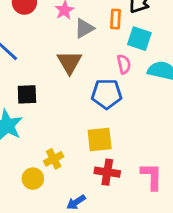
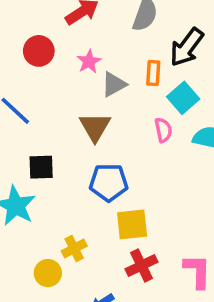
cyan square: (139, 39) -> (183, 98), turned 30
blue pentagon: (107, 94) -> (109, 182), moved
red cross: (107, 172) -> (142, 266), turned -35

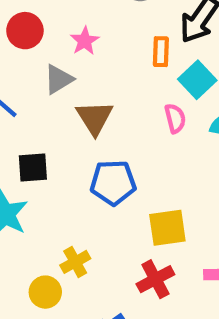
gray triangle: (114, 84) -> (59, 79), moved
yellow square: (132, 224) -> (167, 228), moved

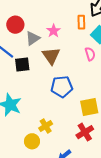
red circle: (25, 31) -> (15, 25), moved
pink star: (85, 41) -> (53, 31), moved
black square: (33, 167) -> (22, 64), moved

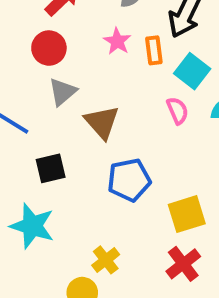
red circle: (15, 25) -> (49, 48), moved
pink star: (53, 31) -> (117, 41), moved
black square: (22, 64) -> (51, 168), moved

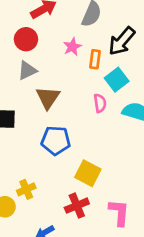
yellow square: (187, 214) -> (88, 173), turned 30

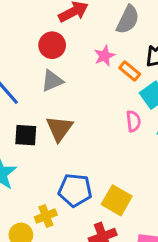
orange rectangle: (95, 59) -> (130, 71), turned -60
brown triangle: (48, 98) -> (59, 129), moved
blue pentagon: (56, 141) -> (75, 190), moved

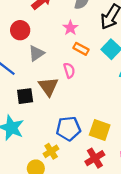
red circle: (52, 45) -> (20, 30), moved
orange rectangle: (130, 71) -> (81, 49), moved
pink semicircle: (133, 121) -> (69, 70), moved

